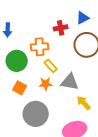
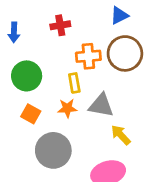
red cross: (61, 28) -> (60, 25), moved
orange cross: (40, 47) -> (88, 56), moved
yellow rectangle: (51, 66) -> (74, 83), turned 32

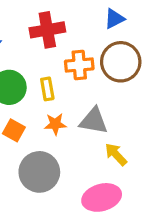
red cross: (60, 25) -> (47, 30), size x1.5
yellow rectangle: (74, 83) -> (47, 89), moved

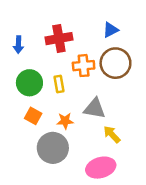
orange star: (55, 124) -> (65, 121), moved

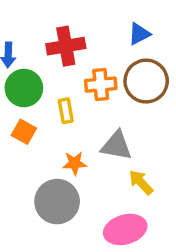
green circle: (29, 83) -> (24, 88), moved
orange square: (33, 116) -> (24, 132), moved

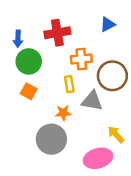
brown circle: (146, 81) -> (112, 76), moved
yellow rectangle: (66, 111) -> (69, 84), moved
yellow arrow: (141, 182) -> (116, 134), moved

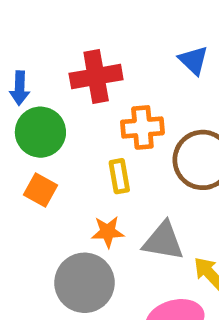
blue triangle: (108, 24) -> (193, 60), turned -49
gray triangle: (92, 101) -> (163, 241), moved

